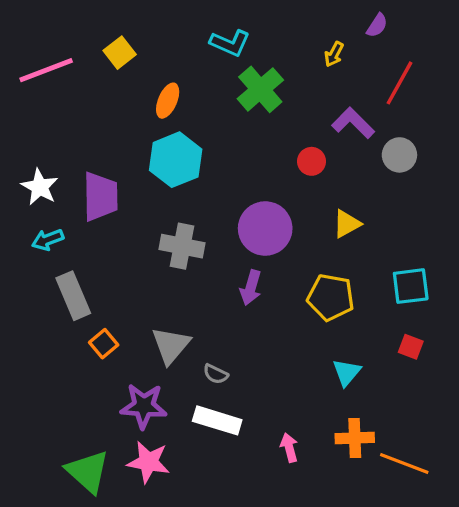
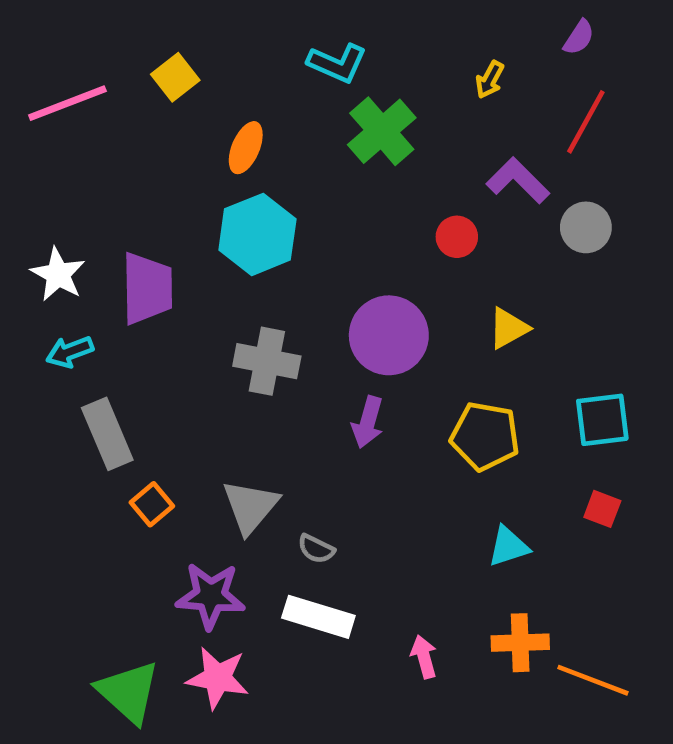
purple semicircle: (377, 25) -> (579, 37), moved
cyan triangle: (347, 372) -> (508, 546), turned 32

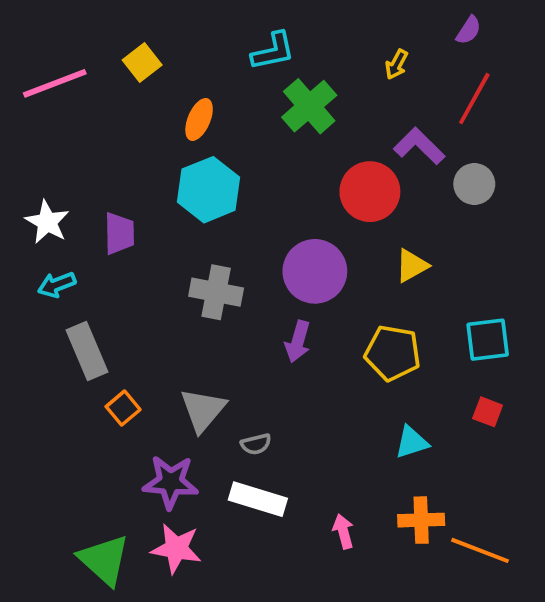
cyan L-shape: (337, 63) -> (273, 51), turned -36
red circle: (457, 237) -> (370, 192), size x1.8
purple trapezoid: (147, 288) -> (119, 233), size x0.7
gray semicircle: (316, 549) -> (256, 444), turned -40

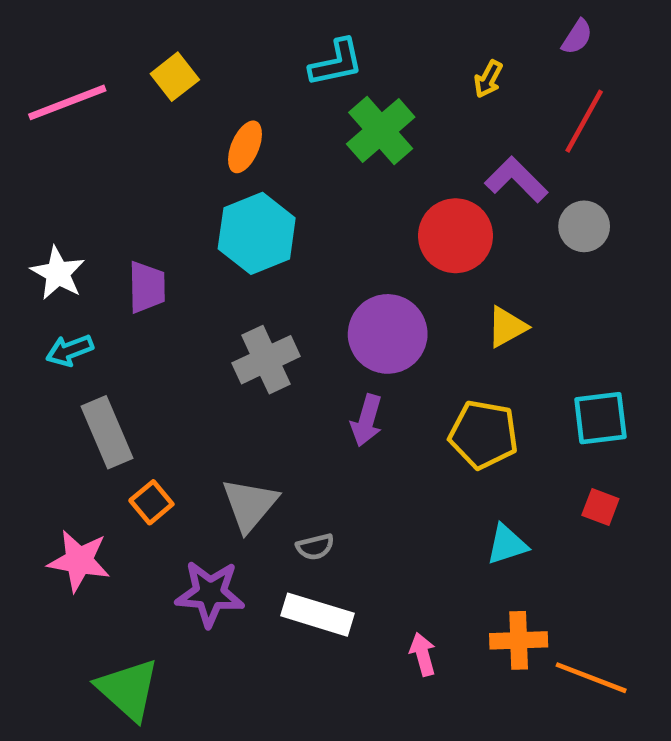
gray cross: (216, 292) -> (266, 360), turned -36
pink star: (176, 548) -> (79, 561), moved

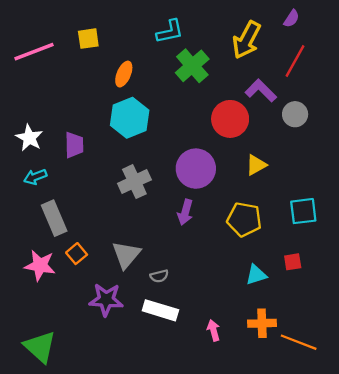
yellow square: (175, 77) -> (88, 39), turned 30
yellow arrow: (488, 79) -> (247, 40), size x2.0
red square: (600, 507) -> (293, 262), moved, turned -30
pink star: (79, 561) -> (40, 265), moved
green triangle: (128, 689) -> (40, 347), moved

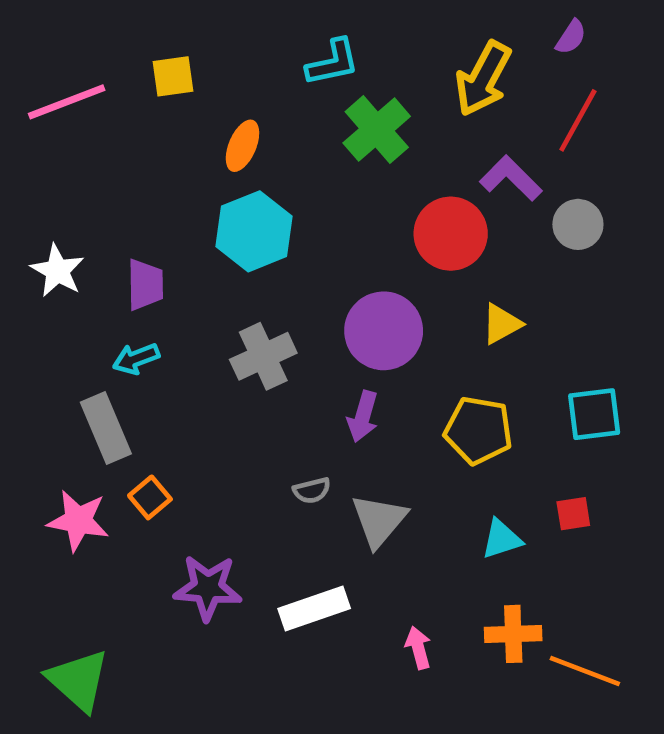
cyan arrow: (35, 177) -> (136, 359), moved
gray triangle: (126, 255) -> (379, 521), moved
gray semicircle: (159, 276) -> (312, 490), moved
white rectangle: (160, 310) -> (314, 608), turned -36

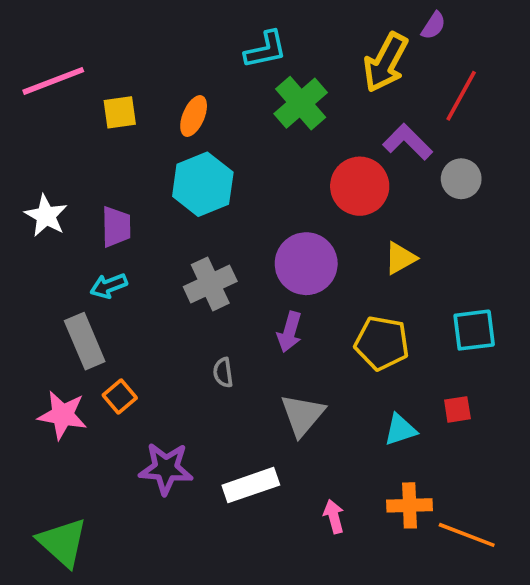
purple semicircle: (571, 37) -> (433, 26), moved
yellow square: (173, 76) -> (120, 112), moved
gray semicircle: (312, 490) -> (223, 373), moved, turned 96

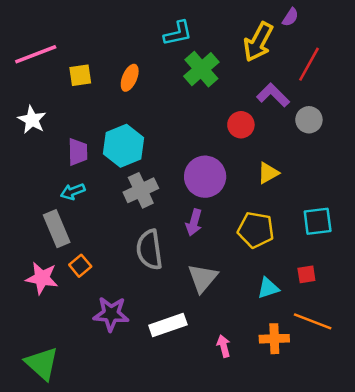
cyan hexagon: (203, 184) -> (123, 146), moved
red circle: (360, 186) -> (241, 125), size x0.7
white star: (46, 216) -> (32, 120), moved
gray semicircle: (223, 373) -> (149, 250), size x2.0
orange line: (467, 535) -> (313, 321), moved

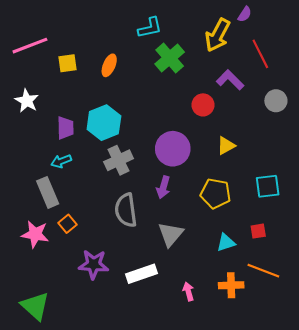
red line: (309, 64) -> (260, 54), turned -56
gray circle: (309, 120) -> (276, 101), moved

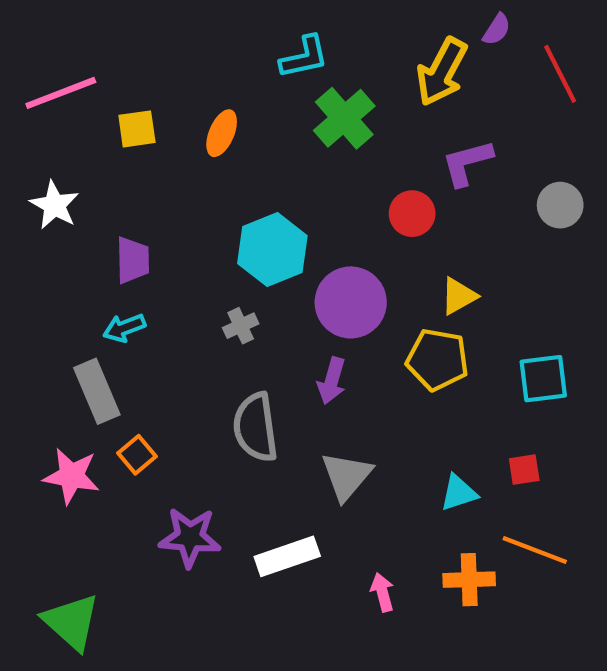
red line: (260, 54) -> (560, 74), moved
purple L-shape: (230, 80) -> (467, 163), turned -60
cyan hexagon: (104, 123) -> (272, 250), moved
gray cross: (119, 160) -> (241, 326), size x0.6
yellow pentagon: (215, 194) -> (437, 360), moved

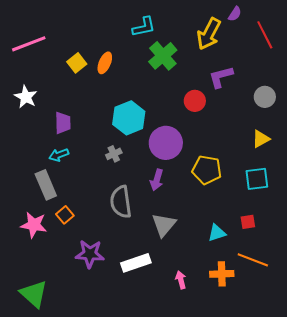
yellow square: (137, 129) -> (77, 63), moved, turned -30
yellow triangle: (459, 296) -> (261, 139), moved

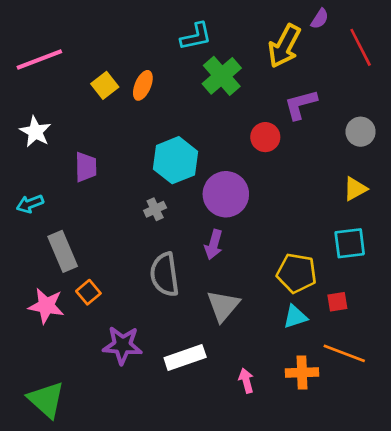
cyan arrow: (59, 155) -> (30, 204), moved
yellow pentagon: (207, 170) -> (297, 273), moved

